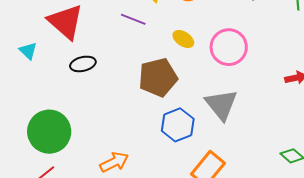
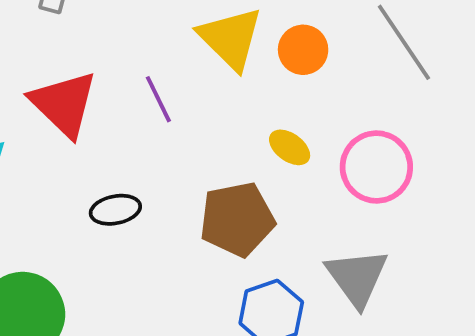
purple line: (133, 19) -> (158, 99), moved, turned 40
black ellipse: (83, 64) -> (115, 210), moved

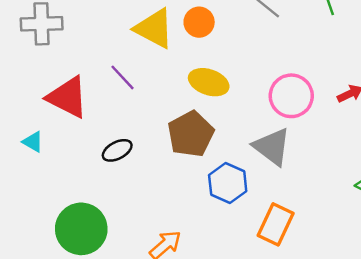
yellow ellipse: (290, 147) -> (209, 82), size x1.5
pink circle: (376, 167) -> (291, 96), moved

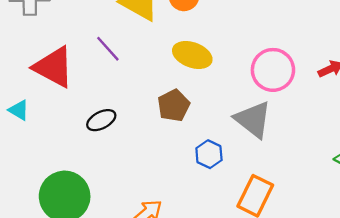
brown pentagon: (191, 134) -> (174, 105), size x0.7
blue hexagon: (228, 183) -> (209, 154), size x0.7

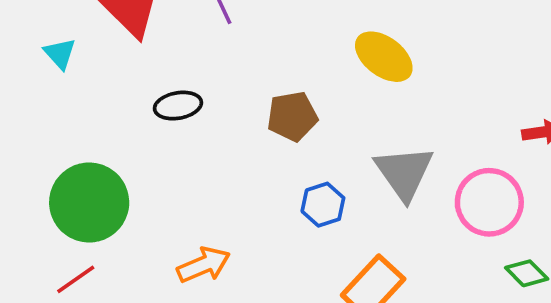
yellow ellipse: (192, 55) -> (384, 57), moved
pink circle: (273, 70) -> (489, 202), moved

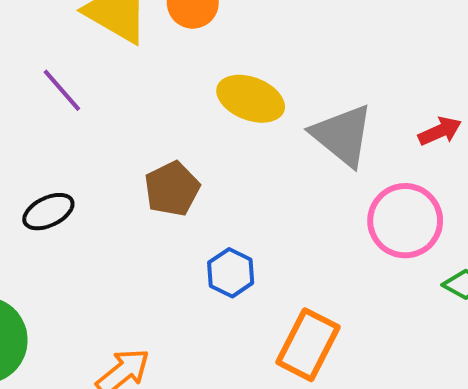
gray triangle: (404, 173) -> (342, 135), moved

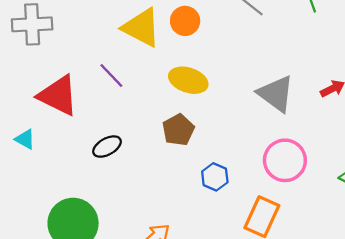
yellow ellipse: (251, 99) -> (188, 80), moved
pink circle: (405, 221) -> (285, 160), moved

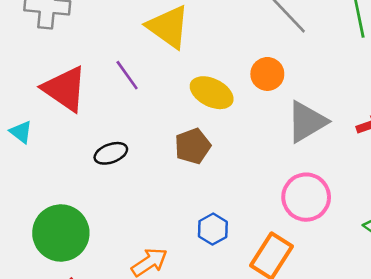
orange circle: (185, 21) -> (267, 74), moved
gray triangle: (276, 94) -> (307, 122), turned 45
blue hexagon: (215, 177) -> (213, 229), moved

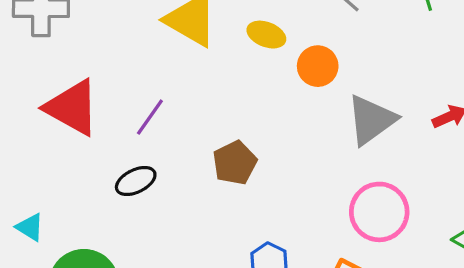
purple line: (127, 75) -> (150, 117), moved, turned 76
yellow ellipse: (212, 93) -> (266, 35), moved, size x0.7
cyan triangle: (21, 132) -> (30, 227), moved

